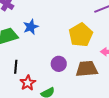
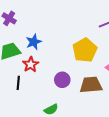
red star: (28, 83) -> (31, 64), moved

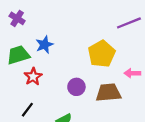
red star: (31, 64) -> (33, 77), moved
black line: (18, 83) -> (27, 110), moved, turned 32

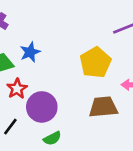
purple circle: (76, 87) -> (42, 107), moved, size x1.5

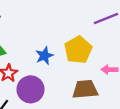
blue star: (30, 52) -> (44, 56), moved

